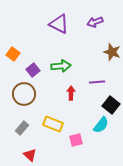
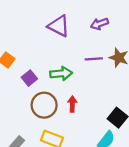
purple line: (97, 82) -> (94, 59), moved
brown circle: (24, 94) -> (44, 105), moved

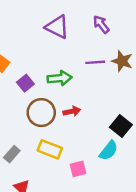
purple arrow: (99, 24) -> (101, 24), turned 72
red arrow: (72, 104) -> (72, 111), turned 77

